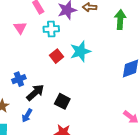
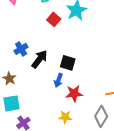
blue arrow: (27, 116) -> (58, 80), moved

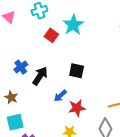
black square: (68, 63) -> (77, 71), moved
blue arrow: (58, 80) -> (60, 96), turned 32

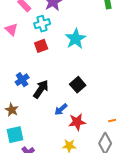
red square: (51, 35) -> (41, 46), moved, turned 32
black square: (77, 71) -> (78, 85), turned 35

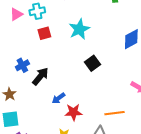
cyan cross: (42, 24) -> (37, 11), moved
pink triangle: (11, 29) -> (16, 14), turned 40
black square: (78, 85) -> (92, 63), moved

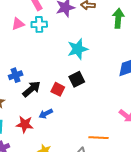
red square: (44, 33) -> (58, 89), moved, turned 32
black square: (92, 63) -> (77, 79), moved
red star: (73, 112) -> (25, 124), moved

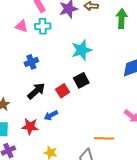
pink triangle: (18, 24) -> (21, 26), turned 40
blue cross: (16, 75) -> (31, 62), moved
red square: (58, 89) -> (63, 91), turned 32

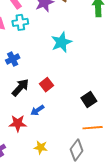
black square: (81, 80) -> (89, 100), moved

